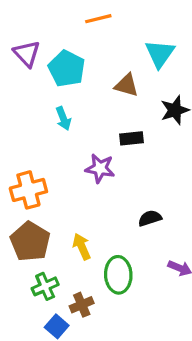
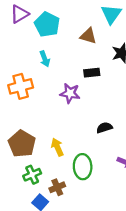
purple triangle: (27, 54) -> (19, 14), turned 42
orange cross: (28, 190) -> (21, 86), moved

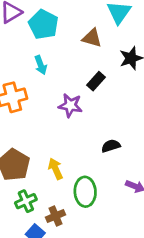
black rectangle: (92, 73) -> (96, 81), turned -42

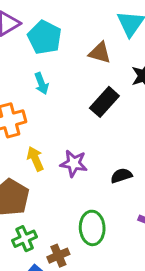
black rectangle: (96, 81) -> (104, 102), size x1.4
purple star: (70, 105) -> (74, 163), moved
yellow arrow: (55, 169) -> (35, 159), moved

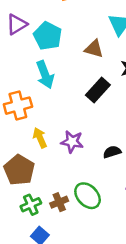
cyan arrow: (41, 83) -> (45, 75), size x1.5
green ellipse: (92, 228) -> (88, 196), turned -40
brown cross: (58, 256) -> (59, 202), moved

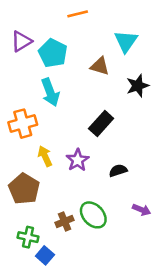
black rectangle: (98, 90) -> (101, 124), moved
purple star: (72, 142) -> (78, 160), turned 30
green cross: (31, 205) -> (28, 237), moved, turned 36

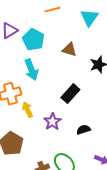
cyan triangle: (126, 41) -> (89, 18), moved
yellow arrow: (45, 156) -> (27, 110), moved

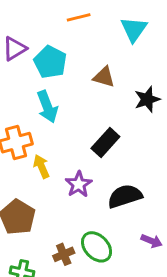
black semicircle: (83, 130) -> (125, 196), size x1.6

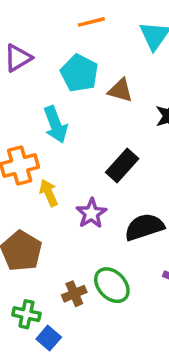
cyan pentagon: (50, 62) -> (79, 73), moved

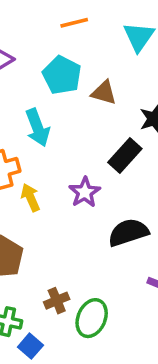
black rectangle: (122, 165) -> (125, 156), moved
purple star: (91, 213) -> (85, 192), moved
green ellipse: (112, 285) -> (92, 318), moved, turned 66

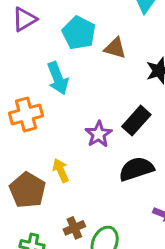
black rectangle: (125, 156) -> (136, 121), moved
yellow arrow: (30, 197) -> (61, 170), moved

